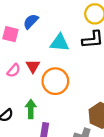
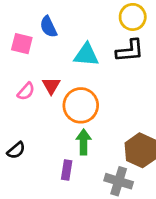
blue semicircle: (31, 21) -> (48, 27), turned -70
green arrow: (31, 109) -> (84, 142), moved

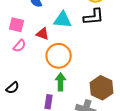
pink square: (22, 44) -> (17, 25), moved
red triangle: (51, 86) -> (43, 34), moved, turned -40

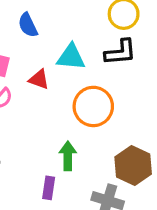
orange circle: (59, 56) -> (93, 106), moved

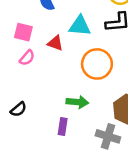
green arrow: (68, 156) -> (77, 102), turned 95

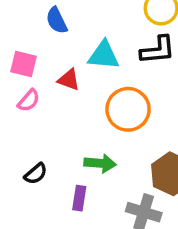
black semicircle: (18, 109) -> (36, 174), moved

